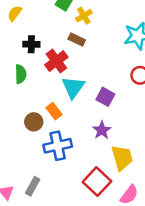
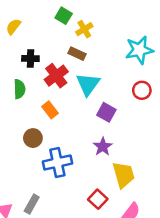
cyan triangle: (73, 87) -> (88, 84), moved
orange rectangle: (54, 111) -> (50, 110), moved
red square: (97, 182) -> (98, 199), size x0.7

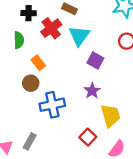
orange rectangle: (50, 110) -> (38, 63), moved

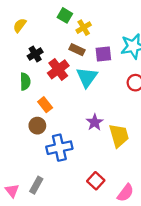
black cross: (29, 13) -> (35, 54), turned -32
purple square: (95, 61) -> (103, 54), moved, turned -35
purple star: (92, 91) -> (95, 122), moved
yellow trapezoid: (110, 116) -> (119, 136), moved

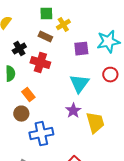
green square: (65, 15) -> (46, 14), turned -32
brown rectangle: (77, 50) -> (45, 37), moved
red cross: (58, 69) -> (40, 63), turned -36
cyan triangle: (87, 77) -> (79, 84), moved

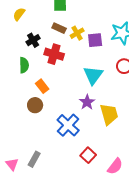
yellow cross: (63, 25) -> (77, 33), moved
blue cross: (41, 134) -> (68, 125), moved, turned -35

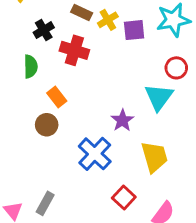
cyan triangle: (93, 75) -> (159, 97), moved
yellow trapezoid: (109, 114) -> (154, 157), moved

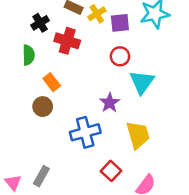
red circle: (176, 68) -> (120, 56), moved
blue cross: (95, 154) -> (85, 132), turned 32

